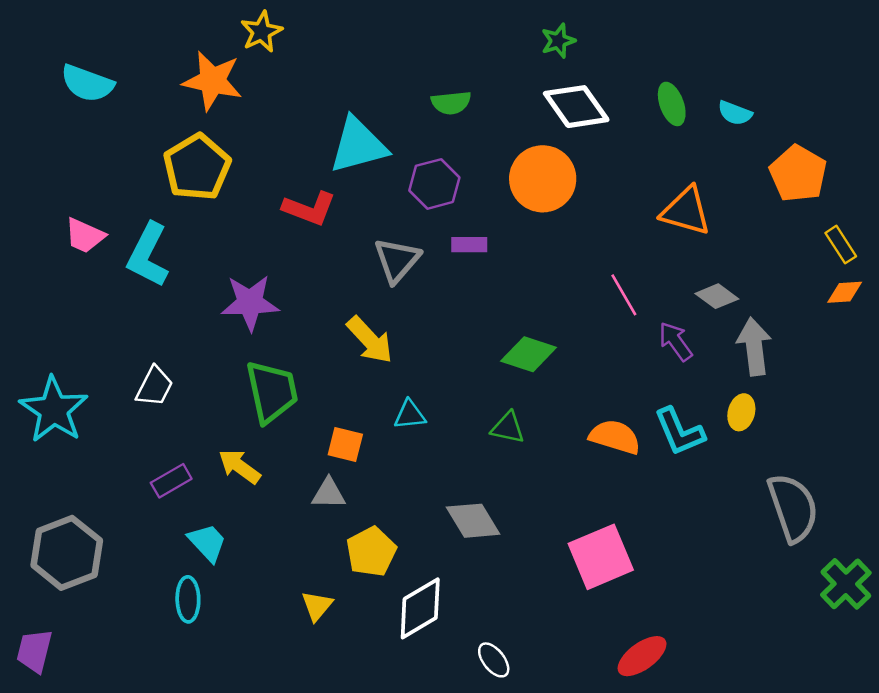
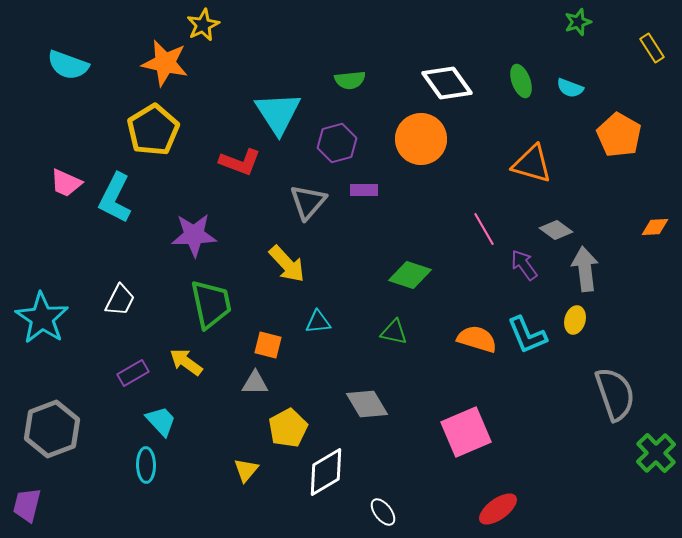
green star: (558, 41) -> (578, 22), moved
cyan triangle: (358, 145) -> (278, 113), turned -48
yellow rectangle: (841, 245) -> (652, 48), moved

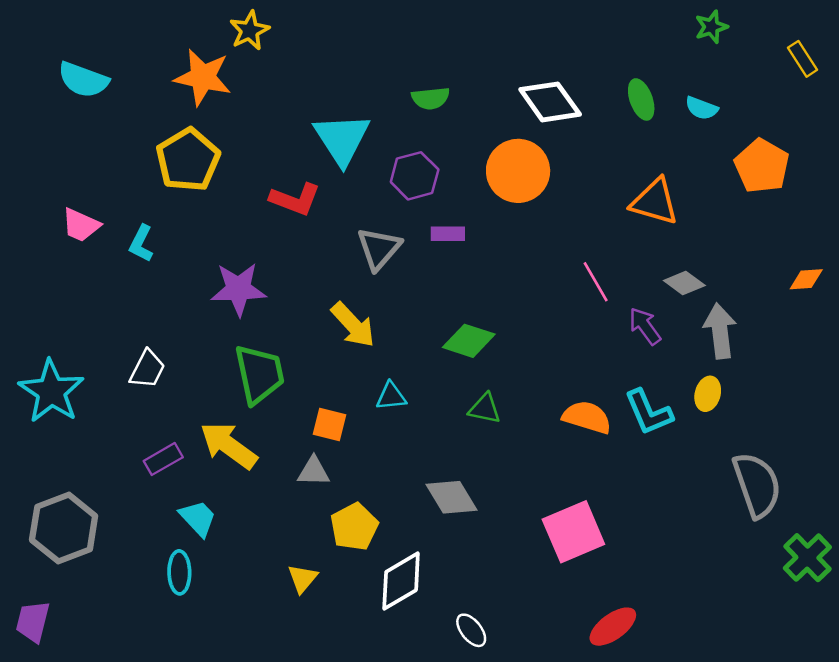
cyan L-shape: (115, 198) -> (141, 244), size x0.6
green diamond: (410, 275) -> (469, 341), moved
yellow arrow: (186, 362) -> (229, 446), size x1.4

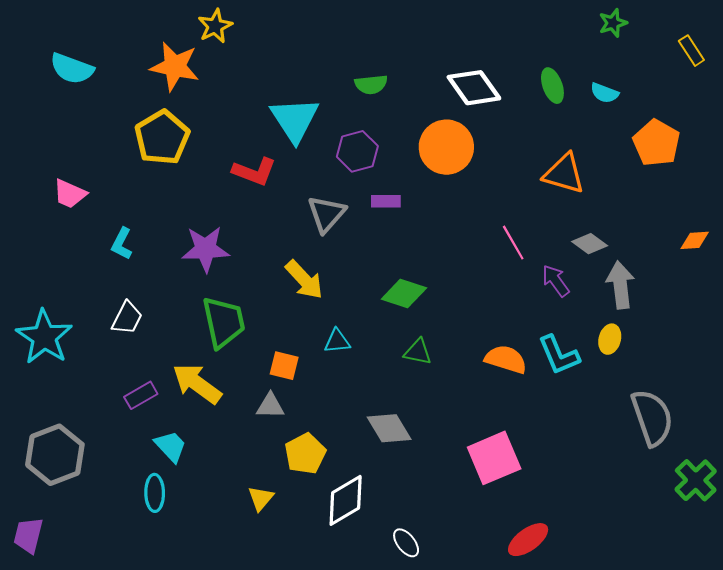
cyan L-shape: (141, 244) -> (122, 244), moved

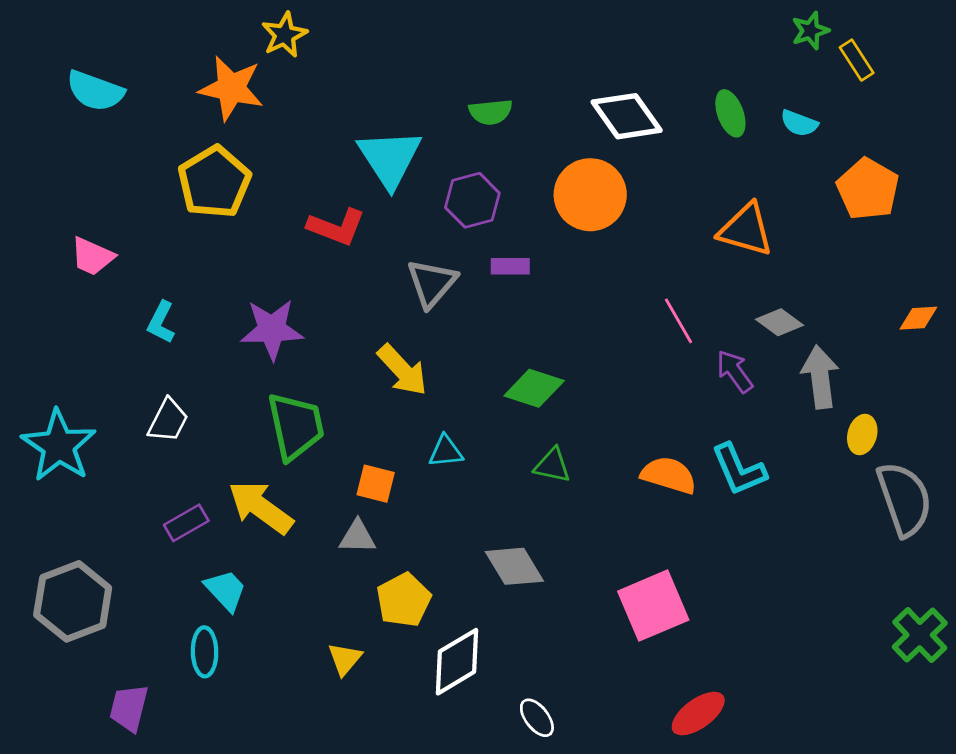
yellow rectangle: (691, 51) -> (857, 60), moved
yellow ellipse: (610, 339) -> (862, 434), moved
gray semicircle: (652, 418) -> (904, 499), moved
purple trapezoid: (28, 535) -> (129, 708), moved

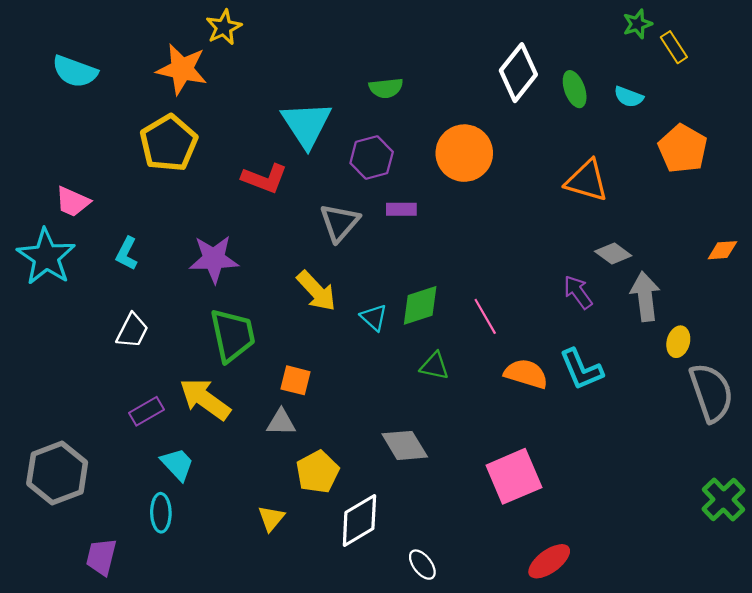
white diamond: (627, 116) -> (518, 73), moved, turned 74
pink line: (679, 321) -> (485, 316), moved
green diamond: (534, 388) -> (420, 305), turned -36
cyan star: (59, 446) -> (46, 257), moved
cyan triangle: (446, 451) -> (374, 317), moved, turned 48

